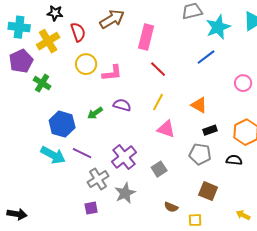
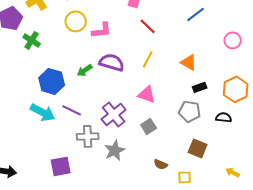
purple semicircle: (122, 105) -> (112, 62), size x1.4
pink triangle: (166, 129) -> (147, 94), moved
gray cross: (98, 179) -> (88, 136), turned 30
purple square: (91, 208) -> (61, 166), moved, size x1.5

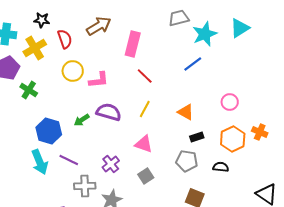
pink circle: (233, 40) -> (230, 102), moved
cyan arrow: (43, 112) -> (40, 162), turned 40
purple cross: (114, 114) -> (111, 164), size x0.7

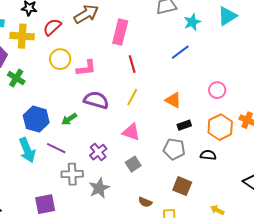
cyan star: (205, 34) -> (192, 22), size x0.7
red semicircle: (65, 39) -> (52, 27), turned -114
yellow cross: (35, 48) -> (22, 36), turned 35
red line: (145, 76) -> (132, 64), turned 30
green arrow: (82, 120) -> (69, 119), moved

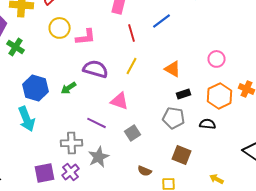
blue line: (180, 52) -> (162, 21), moved
pink triangle: (131, 132) -> (120, 101), moved
purple line: (56, 148) -> (97, 123), moved
purple cross: (98, 152) -> (71, 172), moved

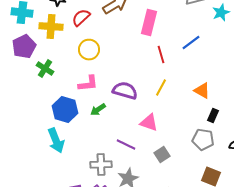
pink L-shape: (86, 37) -> (88, 84), moved
black rectangle: (184, 94) -> (213, 116), turned -48

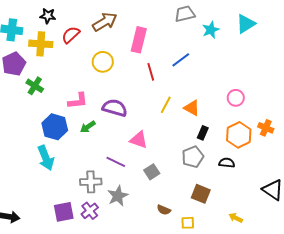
yellow circle: (89, 50) -> (103, 62), moved
yellow line: (161, 88) -> (166, 105), moved
gray pentagon: (203, 140) -> (193, 157), turned -30

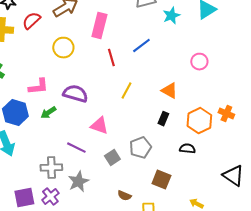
pink circle: (236, 98) -> (199, 62), moved
orange triangle: (192, 108) -> (169, 91), moved
gray pentagon: (193, 157) -> (140, 148), moved

